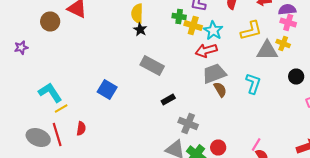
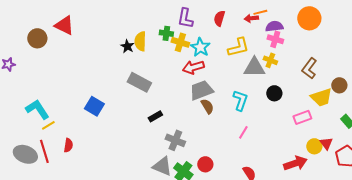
yellow semicircle: (137, 14) -> (140, 41), moved
black circle: (296, 76) -> (274, 93), moved
pink line: (256, 144) -> (243, 132), moved

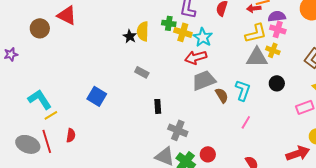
yellow L-shape: (238, 47) -> (256, 33), moved
gray rectangle: (139, 82) -> (142, 72), size x0.6
brown semicircle: (207, 106) -> (222, 95), moved
black rectangle: (155, 116) -> (158, 106), turned -64

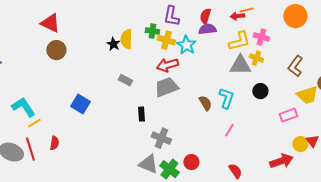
purple semicircle: (277, 16) -> (207, 29), moved
brown circle: (40, 28) -> (56, 50), moved
red arrow: (196, 57) -> (167, 65), moved
gray trapezoid: (204, 80) -> (166, 87), moved

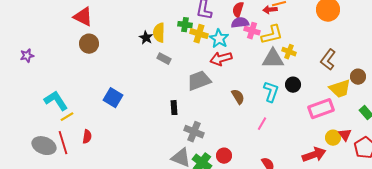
pink cross: (261, 37) -> (252, 31), moved
red arrow: (167, 65) -> (221, 59), moved
gray rectangle: (125, 80) -> (164, 59), moved
cyan L-shape: (226, 98) -> (271, 92), moved
pink rectangle: (288, 115) -> (321, 109), size x1.4

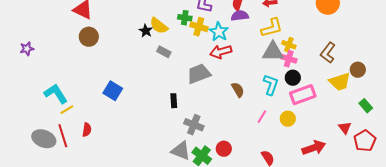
pink cross: (252, 31) -> (289, 59), moved
yellow semicircle: (159, 33) -> (159, 26), turned -54
pink rectangle: (321, 109) -> (303, 95), moved
yellow circle: (333, 138) -> (288, 119), moved

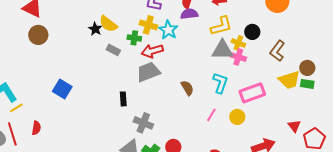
green cross: (185, 18) -> (134, 38), moved
red arrow: (221, 52) -> (152, 51), moved
black circle: (293, 78) -> (252, 32), moved
green rectangle: (366, 106) -> (307, 84), moved, turned -40

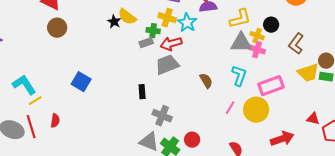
gray rectangle: (113, 50) -> (146, 43), moved, turned -48
yellow circle: (237, 117) -> (256, 110), size x1.6
red triangle: (294, 126) -> (313, 119), turned -40

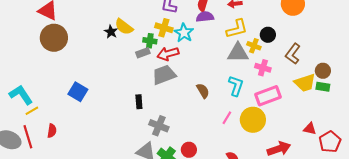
brown circle: (57, 28) -> (54, 38), size x1.4
pink cross: (257, 50) -> (263, 68), moved

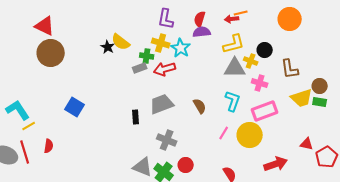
brown L-shape: (293, 54) -> (290, 69), turned -45
gray trapezoid: (164, 75) -> (162, 104), moved
gray cross: (159, 126) -> (167, 140), moved

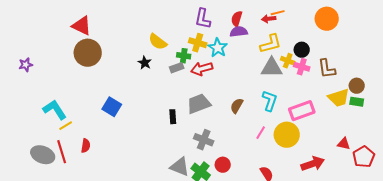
black star: (108, 47) -> (145, 63), moved
pink cross: (260, 83) -> (302, 67), moved
brown semicircle: (200, 106) -> (237, 106), turned -119

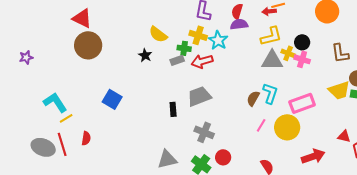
brown L-shape: (327, 69) -> (340, 53), moved
brown semicircle: (237, 106) -> (253, 98), moved
gray triangle: (180, 167) -> (167, 159), moved, turned -35

